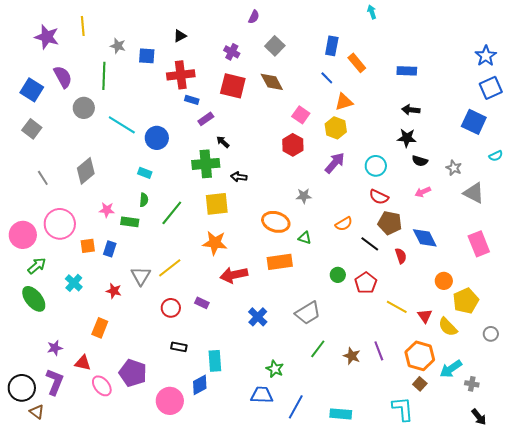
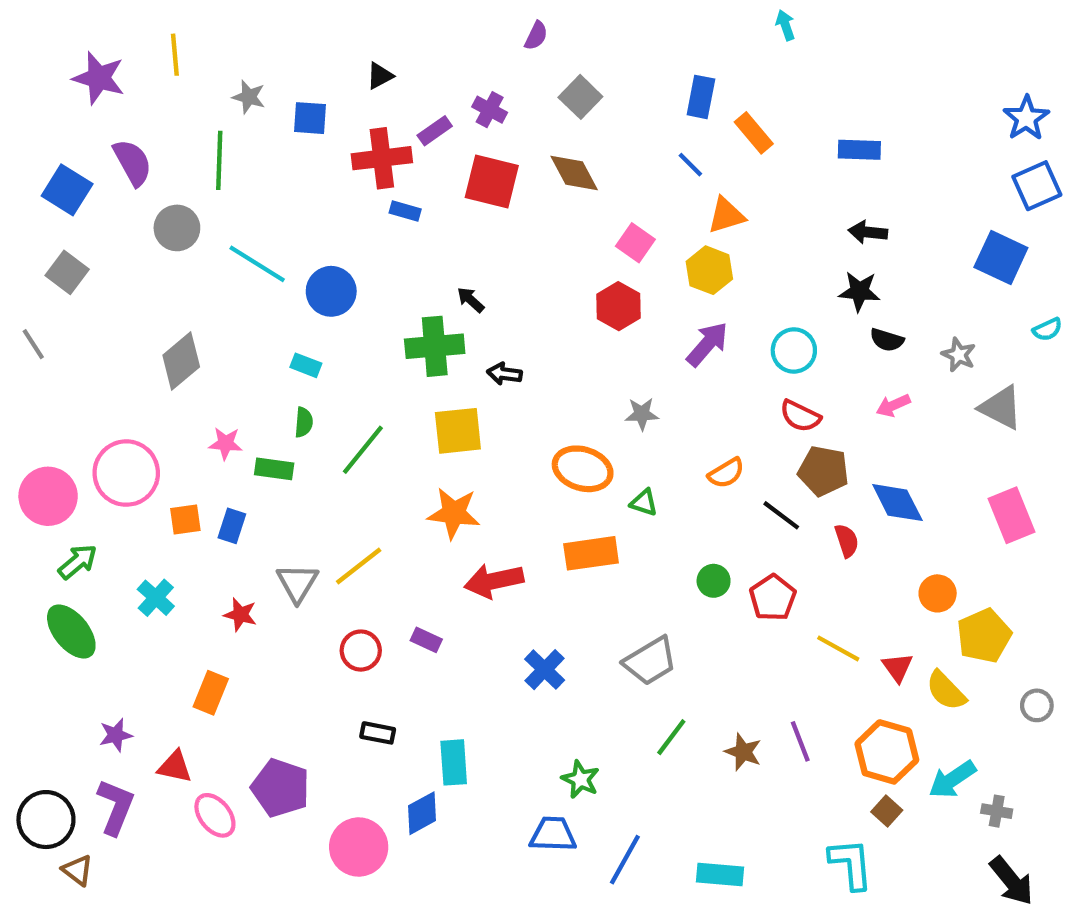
purple rectangle: (206, 119) -> (435, 131), moved
gray line: (43, 178) -> (33, 344), moved
black arrow: (479, 417) -> (1011, 881), size x1.4

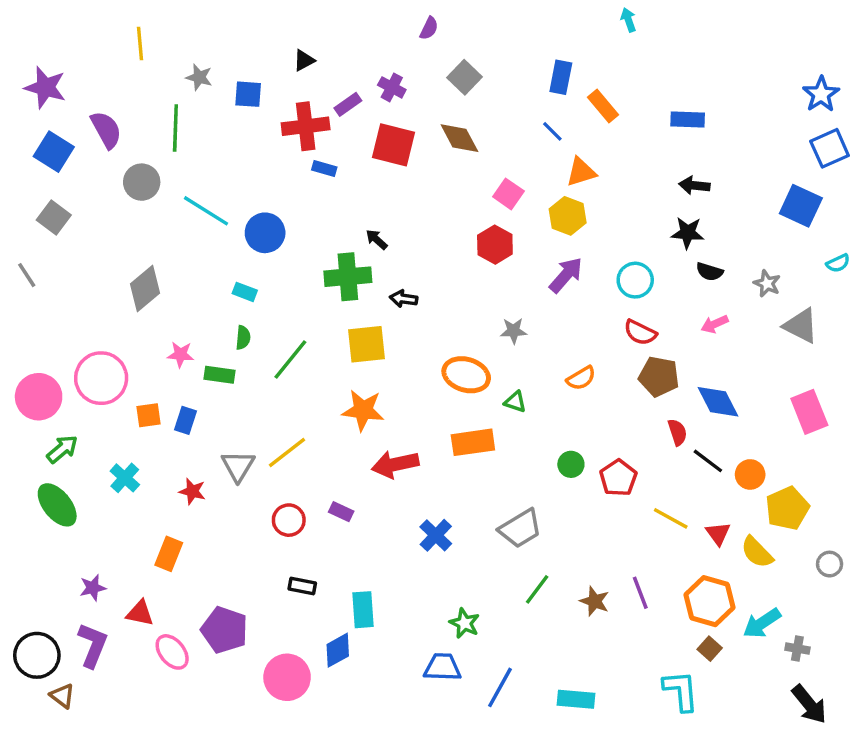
purple star: (99, 78) -> (45, 87), moved
black line: (781, 515) -> (708, 461), moved

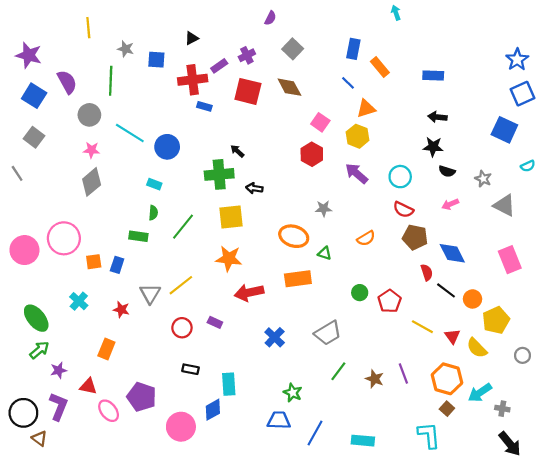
purple cross: (392, 87) -> (247, 55), turned 35
purple arrow: (566, 275) -> (357, 173), turned -90
pink star: (181, 354) -> (92, 150), moved
green arrow: (62, 449) -> (39, 350), moved

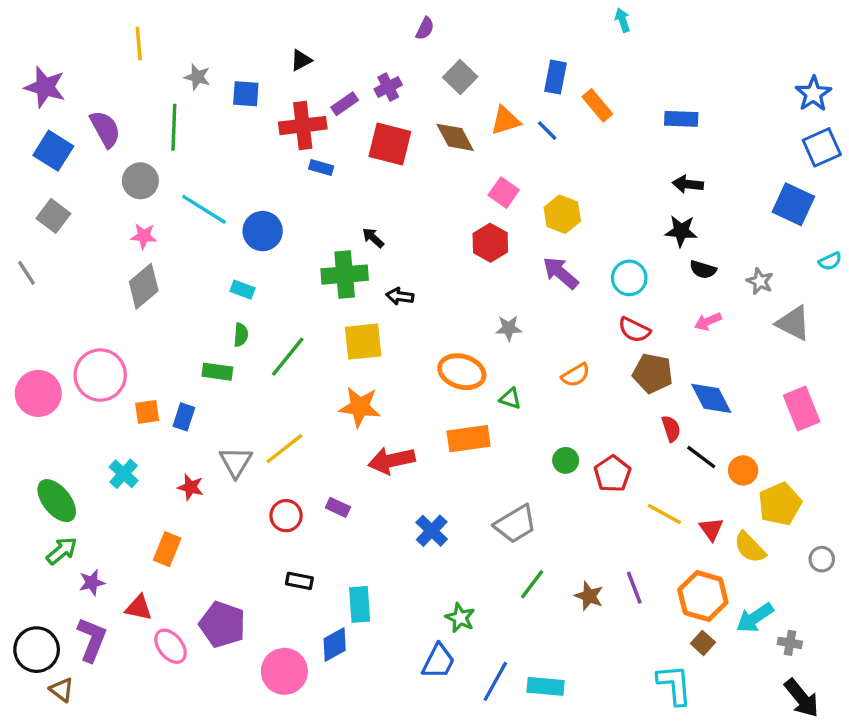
orange triangle: (366, 108) -> (505, 121), moved
blue trapezoid: (279, 420) -> (438, 661), turned 115
cyan rectangle: (363, 441) -> (546, 686), moved

